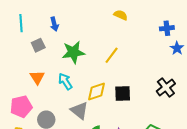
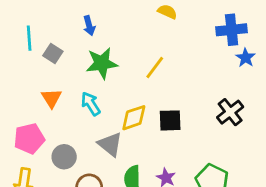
cyan line: (21, 23) -> (29, 38), moved
blue arrow: (54, 24) -> (89, 26), moved
blue cross: (167, 28) -> (232, 30), size x1.5
gray square: (38, 45) -> (53, 53), turned -32

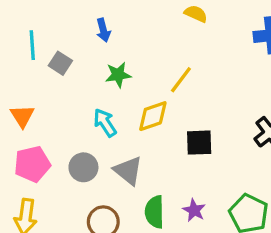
green star: (102, 63) -> (118, 75), size x0.7
orange triangle: (52, 98) -> (22, 116), moved
yellow diamond: (134, 118) -> (153, 116), moved
gray circle: (64, 157) -> (83, 167), moved

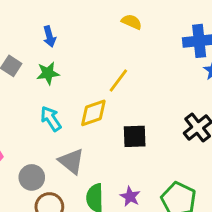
green star: (118, 75) -> (48, 73), moved
gray circle: (83, 167) -> (32, 177), moved

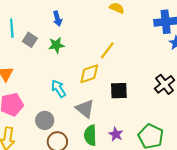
cyan arrow: (51, 119) -> (58, 89), moved
gray triangle: (71, 161) -> (85, 109), moved

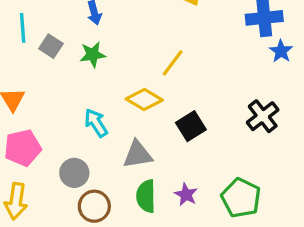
yellow diamond: (89, 74) -> (144, 100), turned 50
black square: (119, 91) -> (191, 126), turned -30
gray triangle: (85, 109) -> (138, 155), turned -48

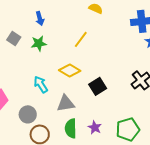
yellow line: (173, 63) -> (81, 39), moved
green pentagon: (241, 198) -> (128, 129), turned 30

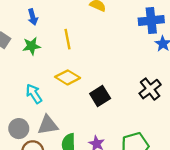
yellow line: (81, 39) -> (68, 39), moved, turned -48
gray triangle: (66, 103) -> (48, 125), moved

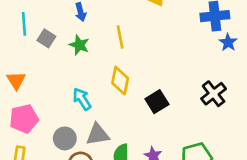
green star: (32, 46) -> (79, 45), turned 30
yellow diamond: (68, 77) -> (120, 81), turned 70

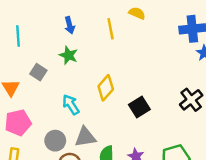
yellow line: (120, 37) -> (111, 29), moved
gray square: (46, 38) -> (38, 72), moved
yellow diamond: (120, 81) -> (106, 88), turned 30

